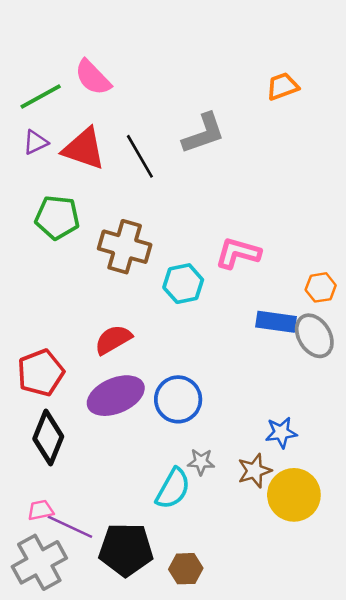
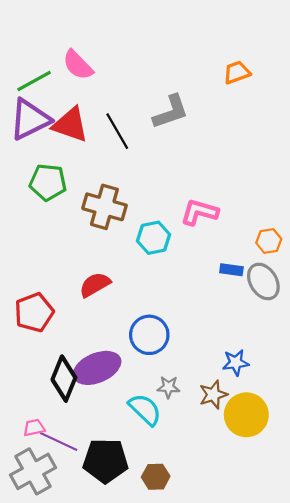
purple triangle: (36, 142) -> (30, 119), size x2.0
blue rectangle: (276, 322) -> (231, 270), size x0.7
purple ellipse: (116, 396) -> (97, 368), moved
black diamond: (48, 438) -> (64, 379), moved
cyan semicircle: (173, 489) -> (145, 409), turned -75

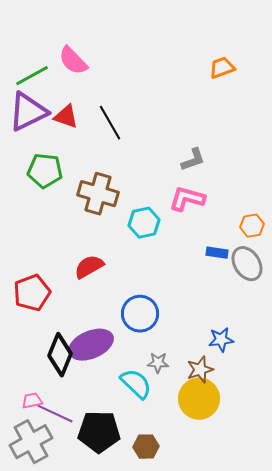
gray L-shape: (171, 112) -> (193, 160), moved, size x0.7
red triangle: (70, 125) -> (66, 117), size x0.7
yellow circle: (246, 415) -> (199, 399), moved

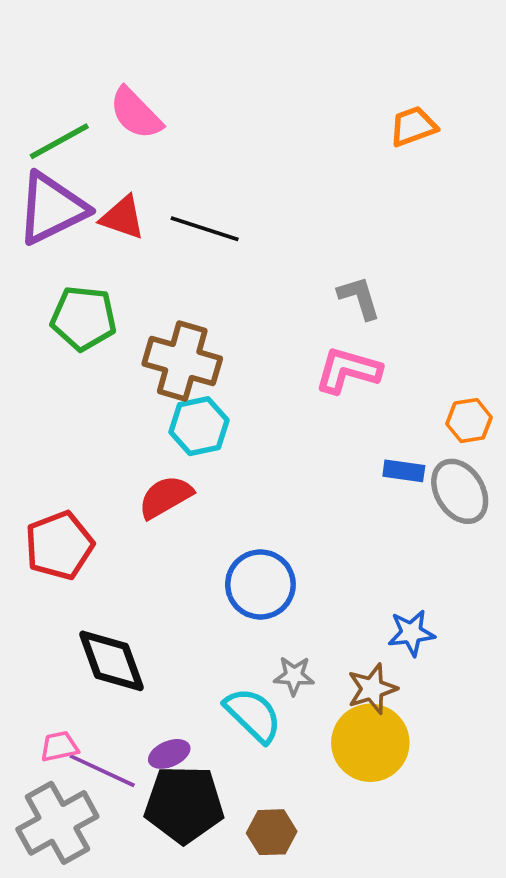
black line: (110, 123) -> (205, 229), turned -42
gray L-shape: (193, 160) -> (359, 298), turned -88
cyan hexagon: (144, 223) -> (199, 426), moved
purple ellipse: (91, 345) -> (169, 754), moved, size x0.5
black diamond: (60, 355) -> (111, 661), turned -42

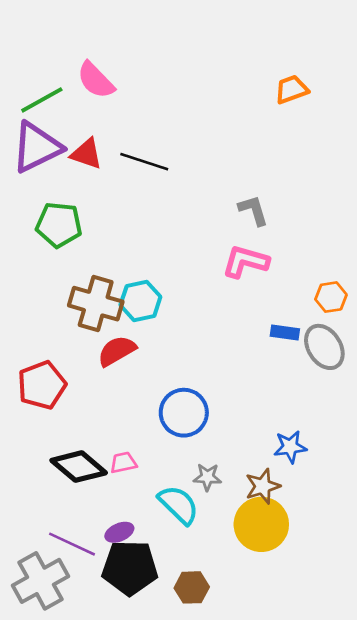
brown cross: (182, 361) -> (96, 304), moved
black diamond: (111, 661) -> (79, 467), turned -30
pink trapezoid: (59, 747) -> (123, 463), moved

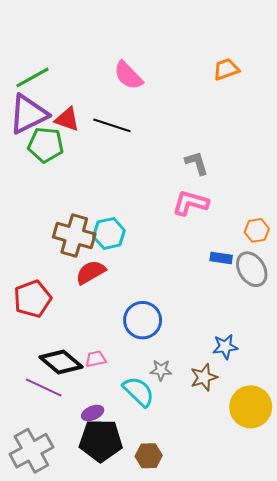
pink semicircle: (96, 80) -> (128, 75), moved
green pentagon: (59, 225) -> (46, 145), moved
yellow circle: (261, 524) -> (251, 407), moved
purple line: (72, 544) -> (44, 387), moved

